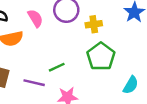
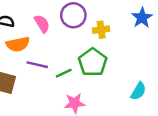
green pentagon: (101, 56) -> (93, 62), moved
purple line: (34, 83) -> (37, 65), moved

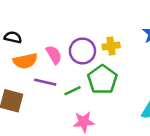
purple circle: (73, 15) -> (82, 51), moved
pink semicircle: (42, 24) -> (54, 55), moved

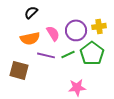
black semicircle: (13, 37) -> (31, 12), moved, turned -56
green line: (73, 91) -> (68, 54), moved

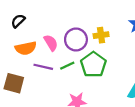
black semicircle: (31, 12) -> (18, 21), moved

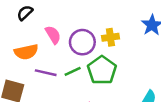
black semicircle: (18, 21) -> (25, 13), moved
pink semicircle: (51, 43) -> (53, 35), moved

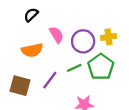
purple line: (46, 73) -> (50, 80), moved, turned -66

